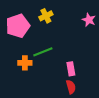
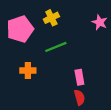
green line: (43, 52) -> (56, 47), moved

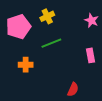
pink rectangle: (79, 77) -> (90, 55), moved
red semicircle: (79, 97) -> (73, 89), turned 40

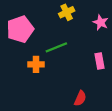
yellow cross: (47, 16) -> (67, 12), moved
orange cross: (26, 65) -> (36, 64), moved

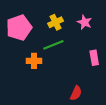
yellow cross: (67, 12) -> (56, 22), moved
pink star: (101, 22) -> (85, 22), moved

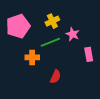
pink star: (85, 22) -> (73, 34), moved
red semicircle: (76, 93) -> (55, 77), moved

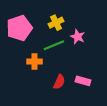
pink rectangle: (89, 54) -> (83, 81), moved, turned -64

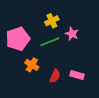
pink pentagon: (19, 28) -> (18, 39), moved
orange cross: (34, 61) -> (32, 65), moved, turned 32

